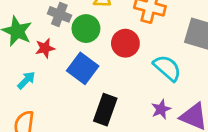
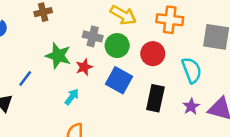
cyan semicircle: (167, 68) -> (192, 70), turned 35
black rectangle: (105, 110) -> (155, 98), moved

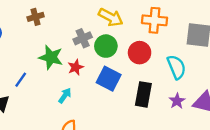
gray cross: (93, 36) -> (83, 38), turned -36

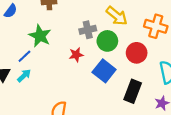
green star: (51, 57) -> (40, 36), moved
cyan arrow: (65, 96) -> (24, 76), moved

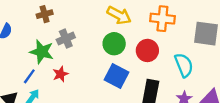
gray cross: (88, 30) -> (66, 39), moved
red star: (76, 55) -> (60, 74), moved

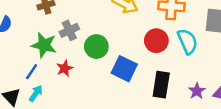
green circle: (114, 44) -> (96, 47), moved
cyan semicircle: (184, 65) -> (187, 41), moved

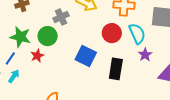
gray cross: (69, 30) -> (61, 17), moved
green circle: (96, 47) -> (48, 36), moved
purple star: (197, 91) -> (145, 55), moved

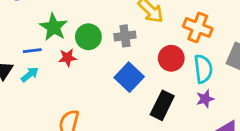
gray cross: (61, 17) -> (125, 36), moved
blue line: (10, 58) -> (32, 51), turned 32

